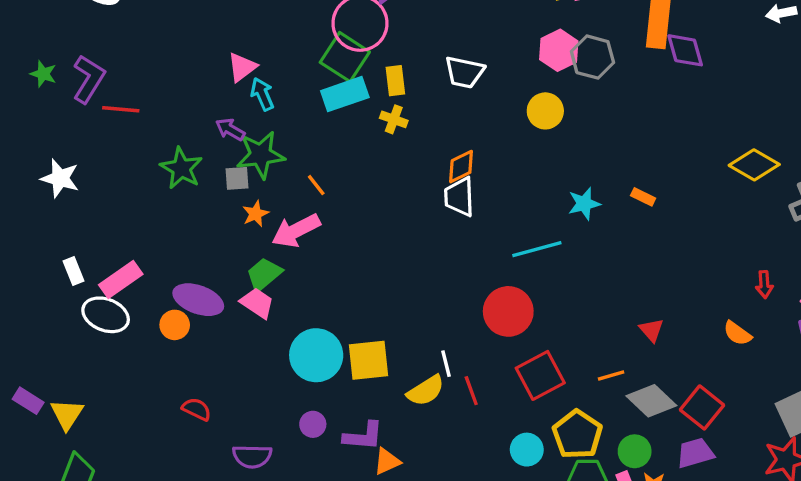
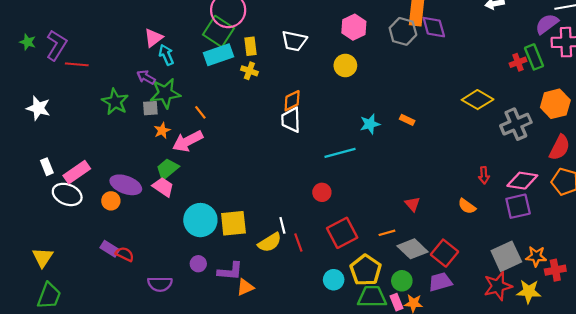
gray hexagon: (592, 57) -> (403, 31), moved
red circle: (508, 311) -> (322, 192), size x0.6
purple rectangle: (28, 401) -> (110, 249), moved

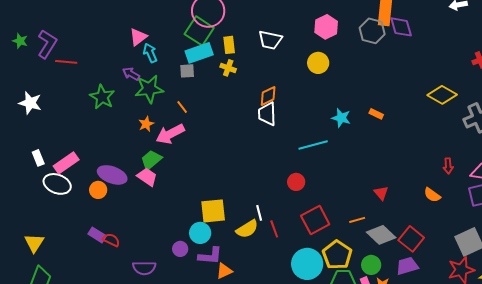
gray square: (150, 108) -> (187, 71), moved
cyan star: (370, 124) -> (341, 118), turned 30
cyan circle: (200, 220) -> (200, 233), moved, size x0.7
cyan circle: (334, 280) -> (307, 264), size x1.6

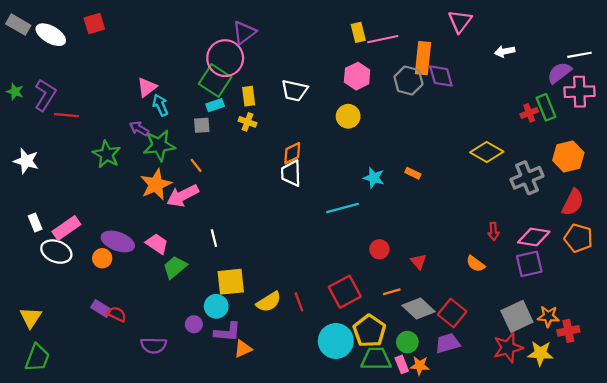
cyan rectangle: (199, 53) -> (215, 105), size x0.6
orange star: (146, 124) -> (156, 184), size x1.8
green trapezoid: (151, 160) -> (175, 267), moved
red circle: (296, 182) -> (379, 249), moved
white line: (259, 213) -> (214, 238), moved

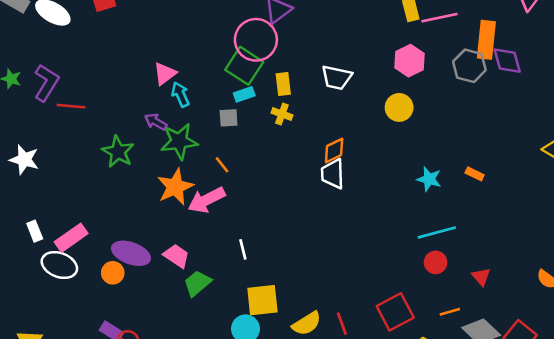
cyan line: (343, 208) -> (437, 232), moved

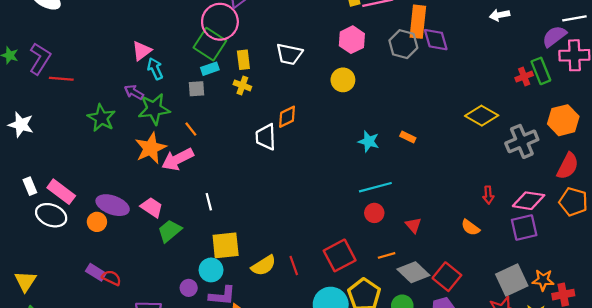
white trapezoid: (333, 174) -> (266, 137), moved
pink rectangle: (71, 238) -> (61, 192), turned 72

